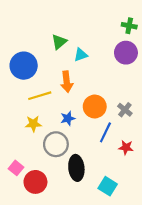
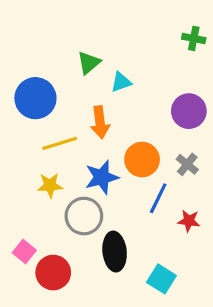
purple circle: (126, 53) -> (189, 111), moved
blue star: (68, 118) -> (102, 177), size x1.5

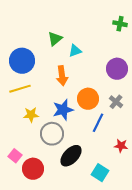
yellow line: (60, 143) -> (20, 89), moved
red star: (189, 221) -> (121, 146), moved
black ellipse: (115, 252) -> (71, 156), turned 50

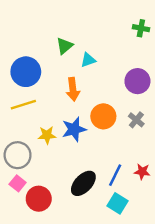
yellow star: (31, 115) -> (47, 135), moved
blue line: (98, 123) -> (115, 175), moved
gray circle: (52, 134) -> (18, 155), moved

